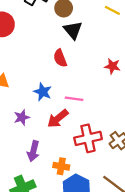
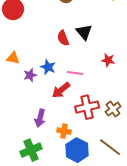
black triangle: (73, 30) -> (84, 32), moved
red star: (112, 66) -> (108, 60), moved
purple star: (22, 117) -> (30, 75), moved

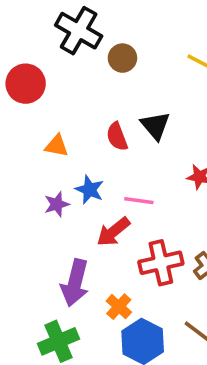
orange triangle: (13, 58) -> (57, 146), moved
purple arrow: (40, 118) -> (75, 283), size x1.4
orange cross: (64, 131) -> (119, 307), turned 32

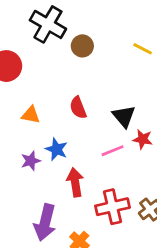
black triangle: (155, 126) -> (124, 116), moved
pink line: (139, 201) -> (112, 151), moved, turned -30
red arrow: (113, 232) -> (75, 182), turned 120

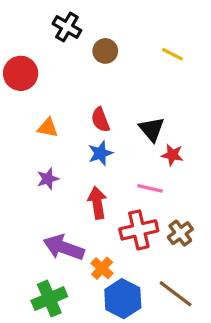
black cross: (48, 24) -> (67, 27), size x0.7
blue star: (57, 149) -> (100, 153), moved, turned 30
pink line: (112, 151) -> (150, 188), moved, turned 35
purple arrow: (45, 222) -> (64, 247), turned 96

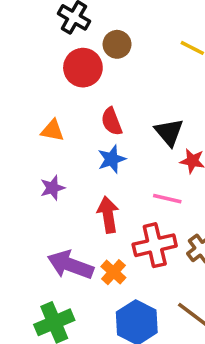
red circle: (21, 73) -> (83, 68), moved
orange cross: (102, 268) -> (113, 272), moved

